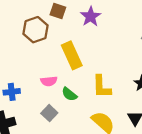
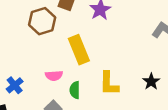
blue cross: (12, 92) -> (15, 85), turned -35
green semicircle: (69, 94) -> (75, 90), turned 49

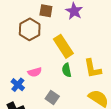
pink semicircle: (54, 76) -> (35, 72), moved
green semicircle: (75, 90) -> (67, 70), moved

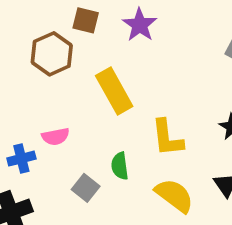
green semicircle: (67, 70) -> (120, 166), moved
blue cross: (18, 85) -> (21, 159), turned 32

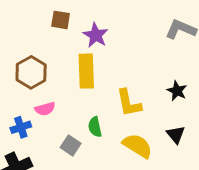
purple star: (140, 25) -> (96, 35), moved
brown hexagon: (52, 54) -> (31, 72), moved
yellow rectangle: (114, 91) -> (86, 71), turned 32

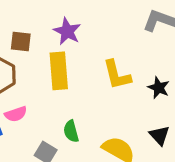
brown square: (61, 20) -> (21, 42), moved
yellow L-shape: (129, 103) -> (117, 75), moved

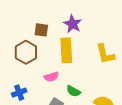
pink semicircle: (16, 114) -> (51, 77), moved
green semicircle: (71, 131) -> (73, 91), turned -48

